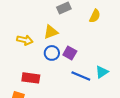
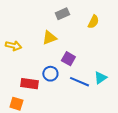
yellow arrow: (25, 40) -> (13, 46), moved
blue circle: (52, 53) -> (50, 74), moved

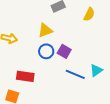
blue circle: (50, 74) -> (46, 51), moved

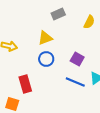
purple square: (64, 51) -> (77, 59), moved
red rectangle: (25, 76) -> (25, 84), turned 66

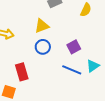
purple square: (77, 59) -> (74, 47), turned 32

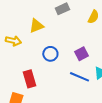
yellow triangle: (42, 26) -> (36, 26), moved

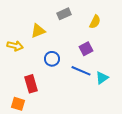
purple square: (81, 54) -> (86, 49), moved
blue line: (79, 77) -> (81, 71), moved

